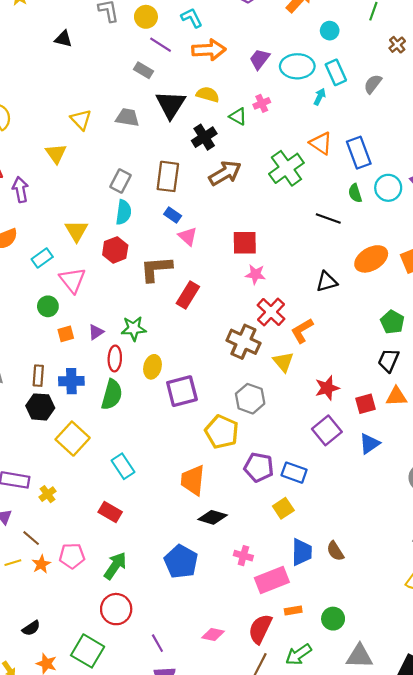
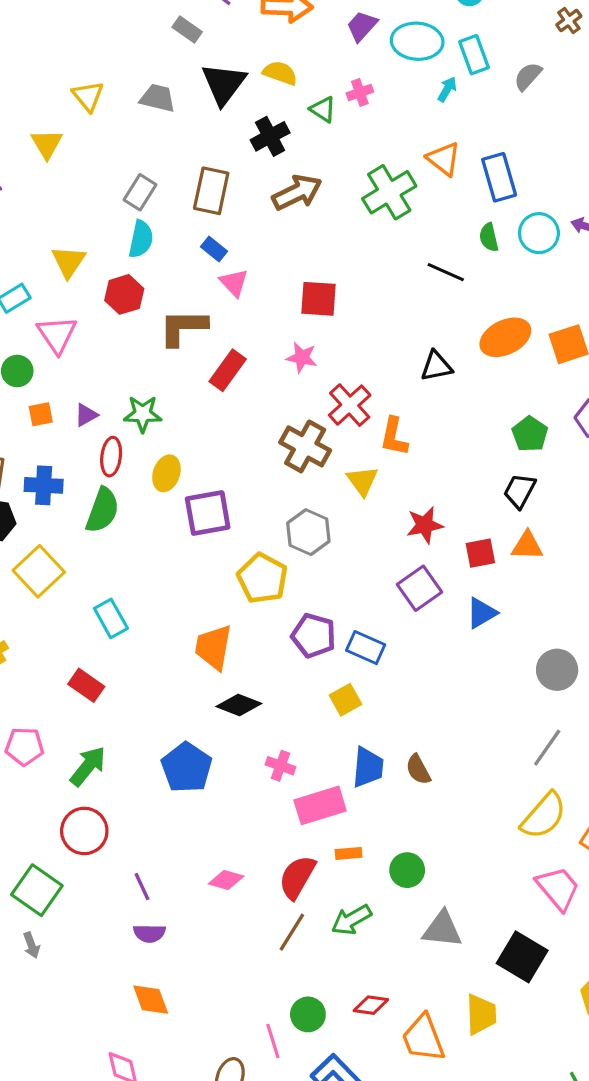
pink star: (255, 274) -> (302, 357), moved
orange L-shape: (302, 331) -> (394, 437), turned -52

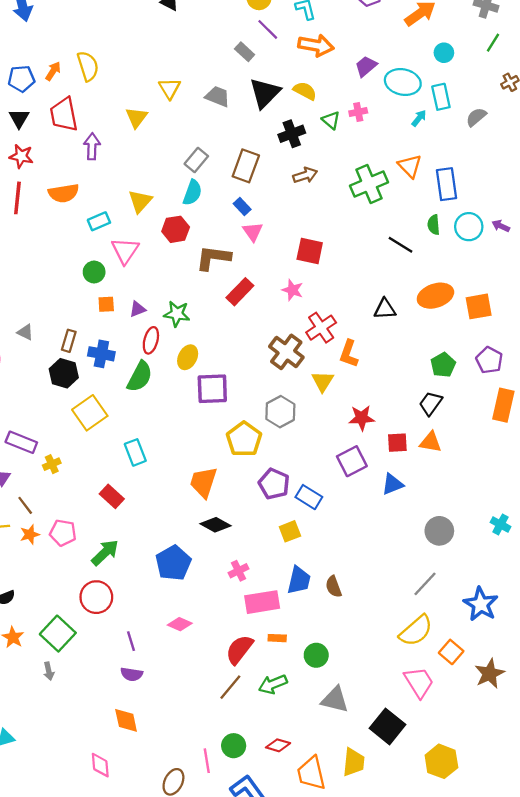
brown arrow: (297, 192) -> (305, 175), size x0.7
pink cross: (281, 766) -> (239, 571), turned 36
pink diamond: (226, 880) -> (180, 624), moved

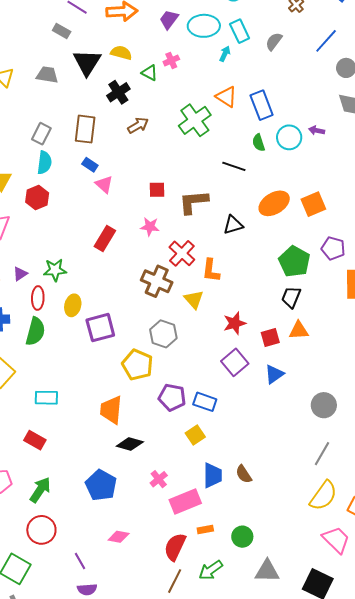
red square: (310, 251) -> (157, 190), size x0.7
brown L-shape: (213, 258) -> (193, 202), moved
green pentagon: (443, 365) -> (294, 262), size x1.4
cyan rectangle: (135, 452) -> (46, 398), turned -55

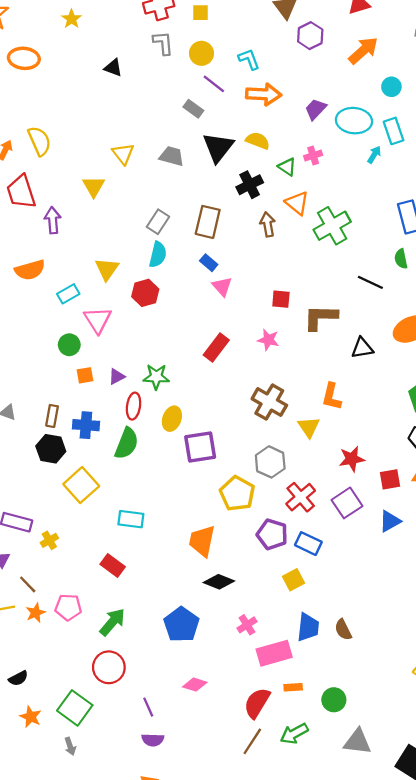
orange triangle: (226, 97) -> (297, 203), moved
brown arrow: (138, 125) -> (268, 224), turned -75
red cross: (182, 253) -> (301, 497), moved

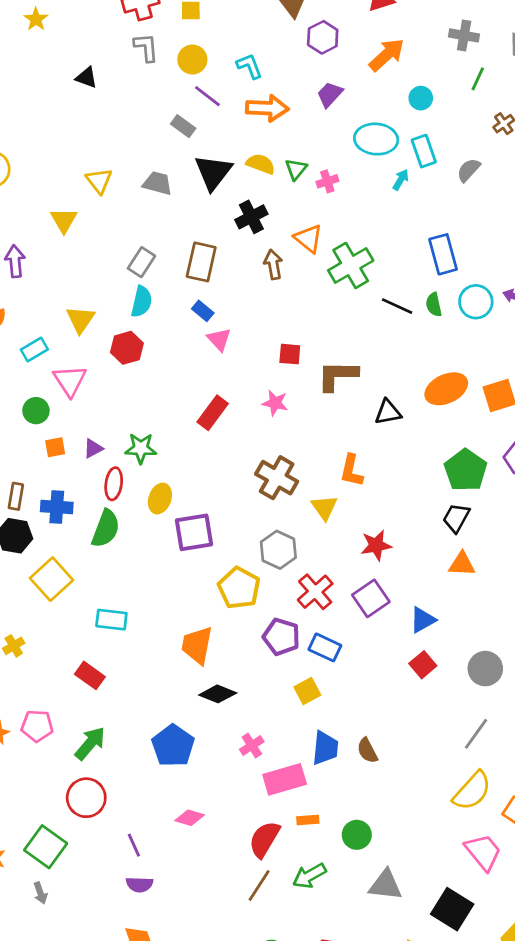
purple trapezoid: (316, 109) -> (330, 94), moved
green triangle: (287, 167) -> (296, 169), moved, turned 36
black line: (370, 282) -> (397, 306), moved
red square: (390, 479) -> (423, 665), moved, turned -30

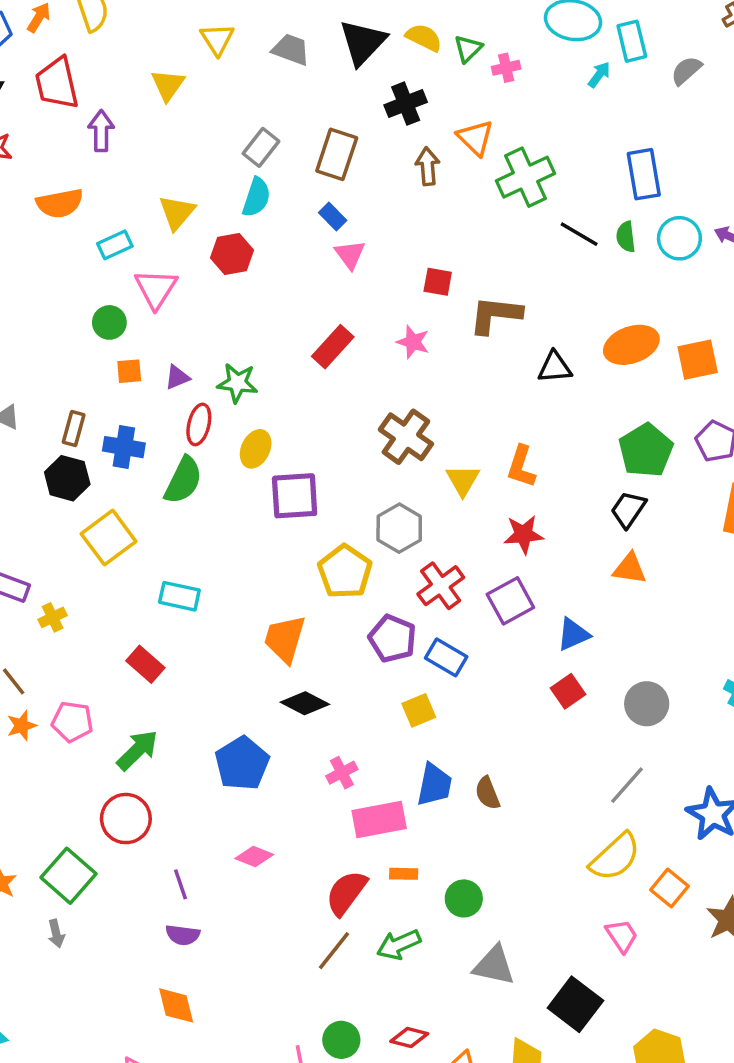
orange L-shape: (351, 471) -> (521, 467), moved
pink trapezoid: (483, 852) -> (622, 936), size x0.7

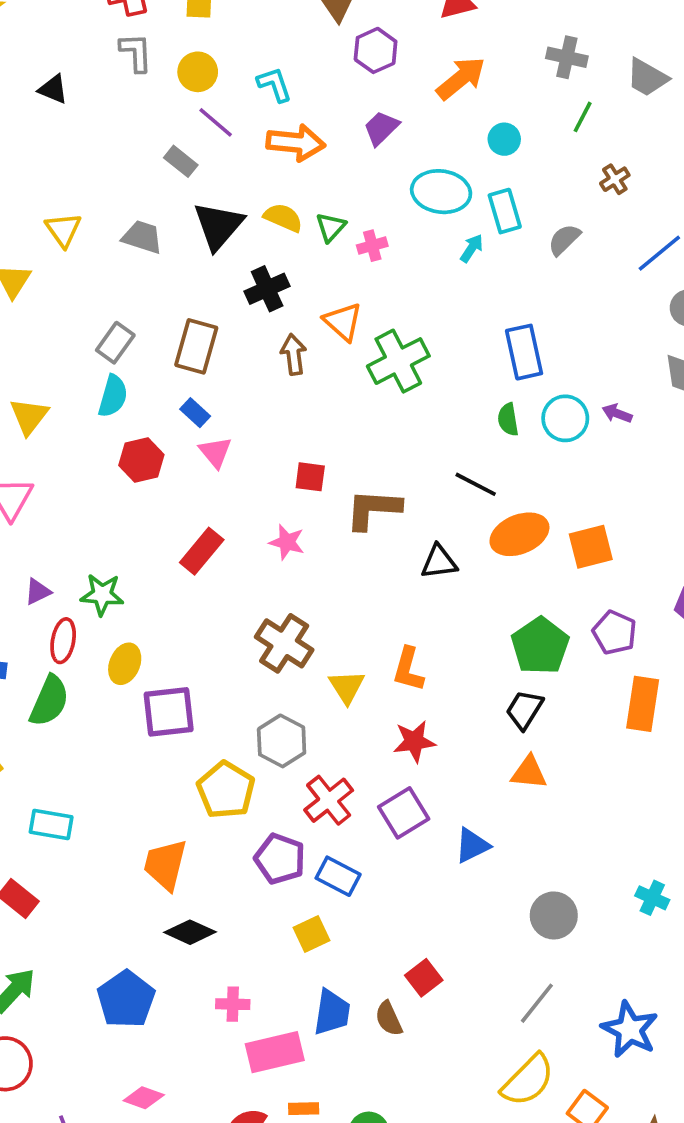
black line: (579, 234) -> (476, 484), moved
red hexagon: (232, 254) -> (141, 460), moved
red square: (568, 691) -> (424, 978), moved
pink cross: (342, 773) -> (233, 1004), turned 32

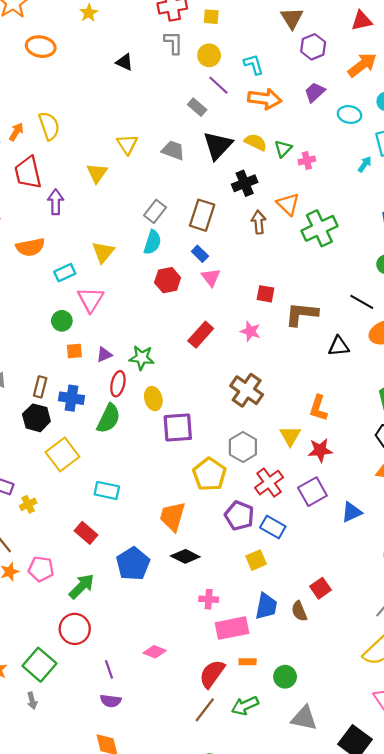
cyan ellipse: (441, 192) -> (349, 115), moved, size x0.7
yellow ellipse: (125, 664) -> (153, 399), turned -40
yellow triangle: (347, 687) -> (290, 436), moved
blue pentagon: (126, 999) -> (133, 564), moved

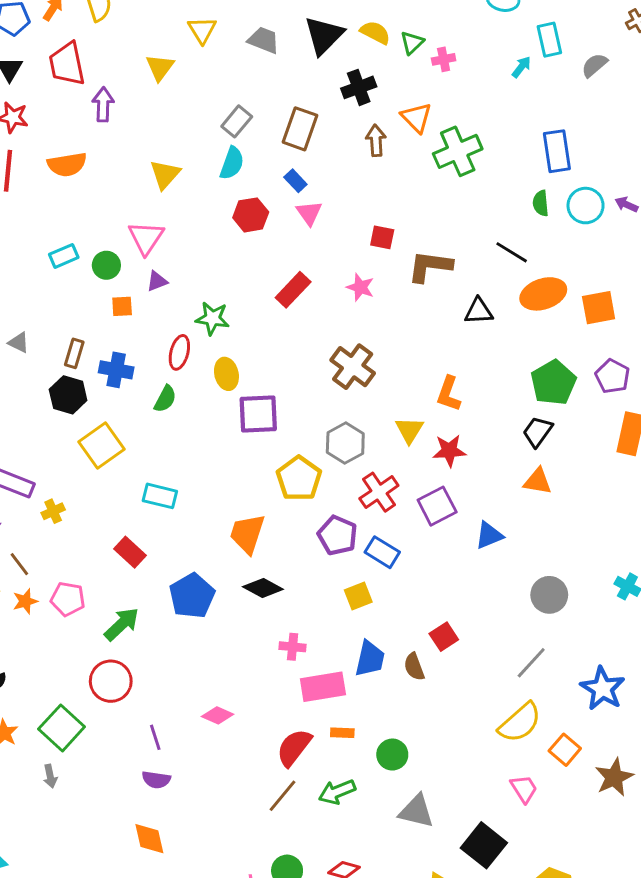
cyan rectangle: (65, 273) -> (64, 256), moved
purple triangle: (104, 355) -> (157, 281), moved
green semicircle: (109, 418) -> (165, 399), size x0.7

